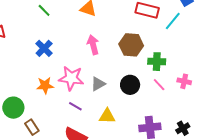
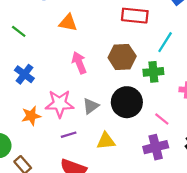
cyan line: (173, 21) -> (165, 42), moved
black circle: (130, 85) -> (127, 102), size x1.4
pink line: (159, 85) -> (162, 119), moved
purple line: (75, 106) -> (69, 135), turned -40

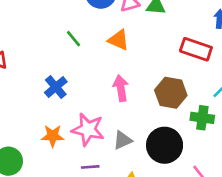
green line: (19, 31) -> (74, 39), moved

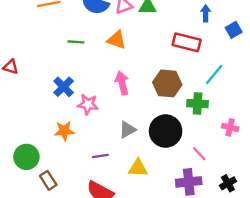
green line: (74, 39) -> (76, 42), turned -42
pink star: (88, 129) -> (88, 104), moved, size x0.7

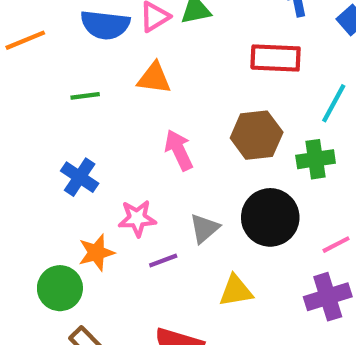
pink star: (88, 104) -> (137, 218), moved
pink line: (199, 154) -> (336, 245), turned -63
purple line: (100, 156) -> (163, 261), moved
green circle: (26, 157) -> (60, 288), moved

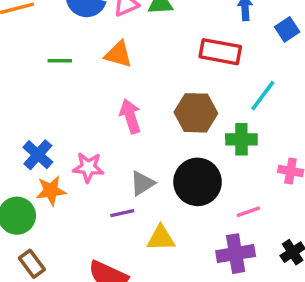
blue cross: (80, 177) -> (38, 155), moved
purple line: (163, 261) -> (122, 213), moved

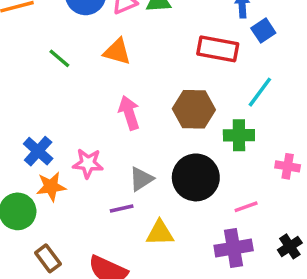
blue square: (287, 29) -> (263, 31), moved
green line: (60, 61) -> (59, 58), turned 40
brown rectangle: (32, 264) -> (48, 258), moved

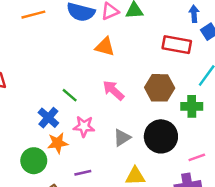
green line: (59, 58) -> (70, 95), moved
pink arrow: (129, 113) -> (113, 90), turned -30
purple line: (122, 208) -> (83, 173), moved

